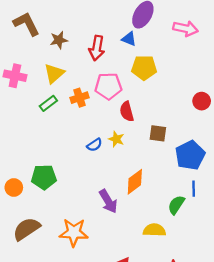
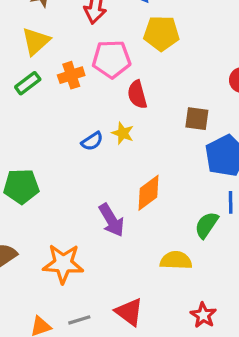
brown square: (158, 133) -> (197, 119), moved

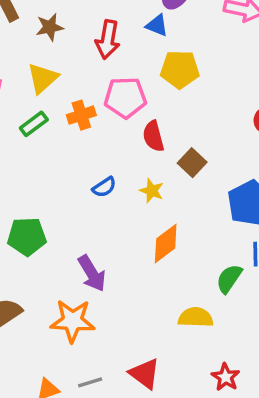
brown square: (197, 119) -> (192, 163), moved, turned 35
yellow star: (123, 133) -> (152, 191), moved
purple arrow: (111, 220) -> (92, 273), moved

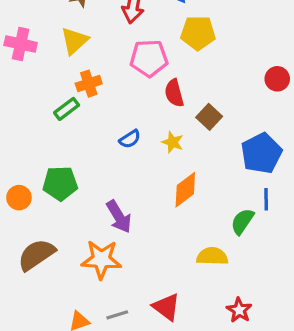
orange cross: (81, 115) -> (89, 84), moved
green rectangle: (34, 124) -> (67, 109), moved

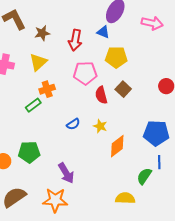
brown square: (209, 117) -> (123, 89), moved
blue pentagon: (261, 153) -> (156, 133), turned 30
orange diamond: (185, 190) -> (117, 146), moved

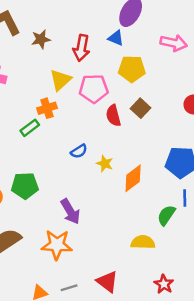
pink arrow: (152, 23) -> (174, 43), moved
yellow triangle: (38, 62) -> (60, 80), moved
yellow star: (100, 126) -> (105, 164), moved

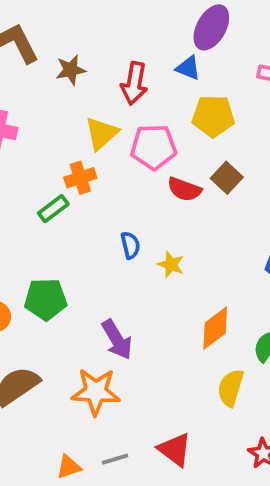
red semicircle: (113, 116) -> (184, 189), turned -55
blue semicircle: (79, 151) -> (130, 245), turned -70
orange diamond: (133, 178) -> (215, 328), moved
yellow semicircle: (143, 242) -> (231, 388), turned -75

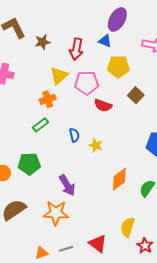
brown square: (227, 178) -> (136, 95), moved
green rectangle: (53, 209) -> (41, 125), moved
yellow semicircle: (231, 388) -> (128, 227), moved

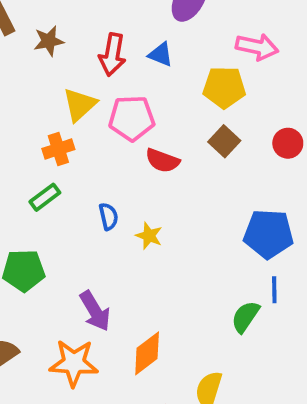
blue triangle: (105, 41) -> (161, 55), moved
yellow pentagon: (118, 67) -> (224, 87), moved
orange diamond: (119, 179) -> (147, 353), moved

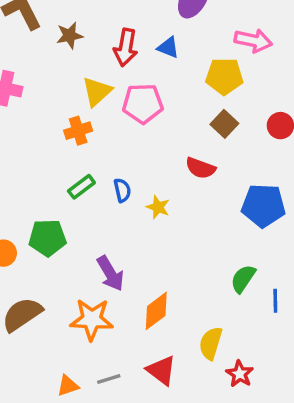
red semicircle: (162, 161) -> (201, 168), moved
green rectangle: (45, 197) -> (81, 187), moved
blue line: (274, 290) -> (275, 301), moved

